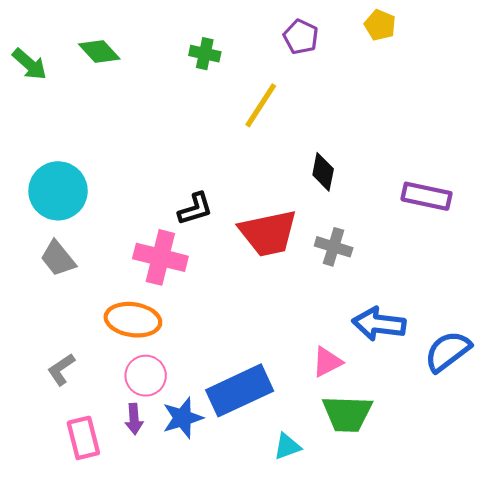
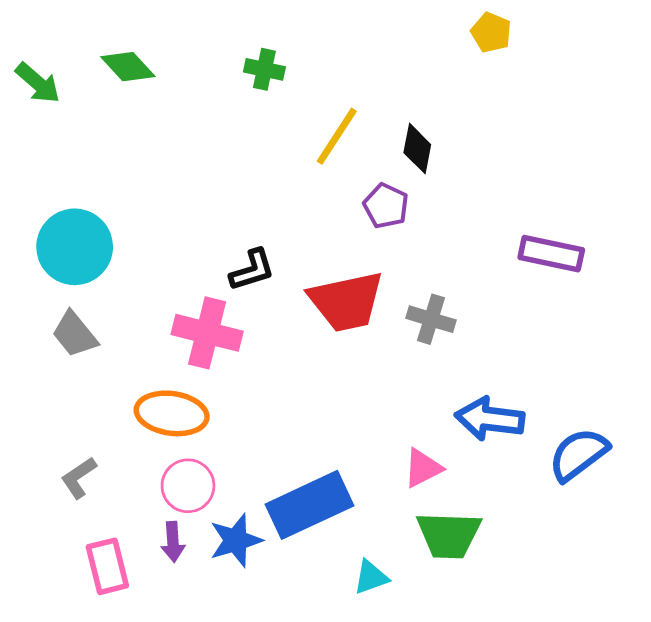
purple pentagon: (301, 37) -> (386, 206), moved
black diamond: (323, 172) -> (417, 149), moved

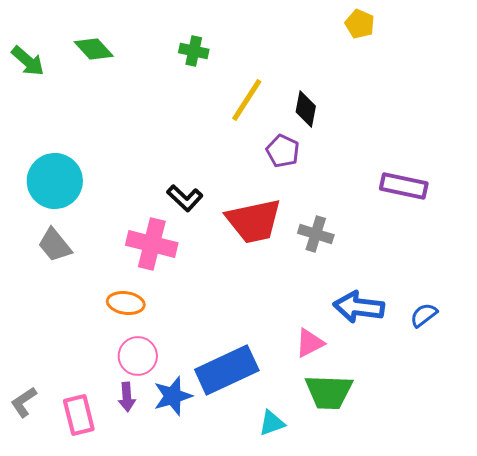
black L-shape: (252, 270) -> (185, 198), turned 60
orange ellipse: (172, 413) -> (126, 303), size x0.7
blue semicircle: (578, 454) -> (424, 315), moved, size x0.6
gray L-shape: (79, 478) -> (24, 402), moved

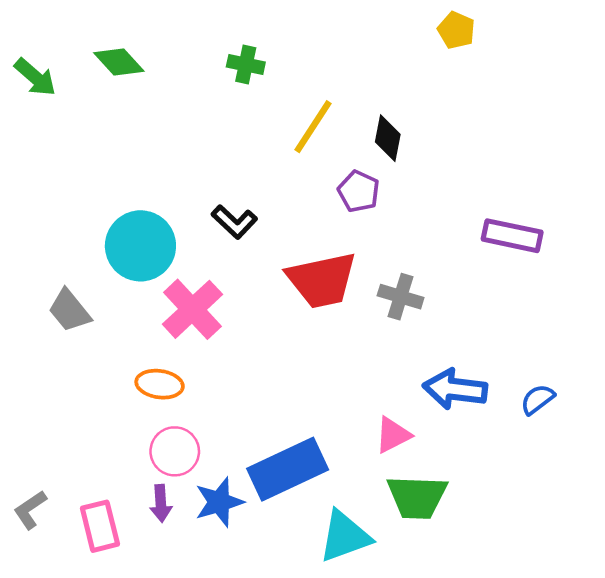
cyan circle: (55, 181) -> (140, 246), moved
black L-shape: (185, 198) -> (234, 222), moved
pink cross: (152, 244) -> (192, 309), turned 33
cyan triangle: (272, 423) -> (345, 536), size x1.6

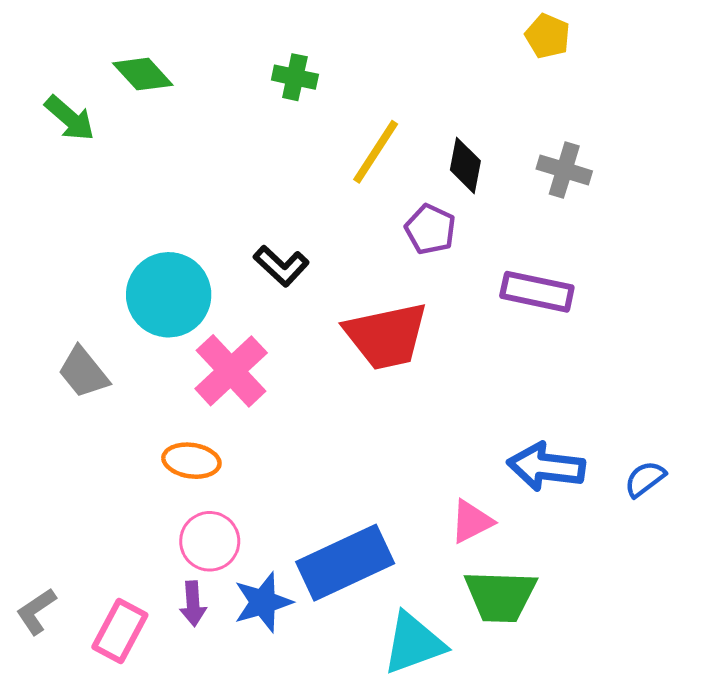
green arrow: (35, 77) -> (70, 118), moved
purple rectangle: (512, 236) -> (537, 292), moved
gray cross: (401, 297) -> (564, 170), moved
pink rectangle: (100, 526) -> (120, 631), turned 42

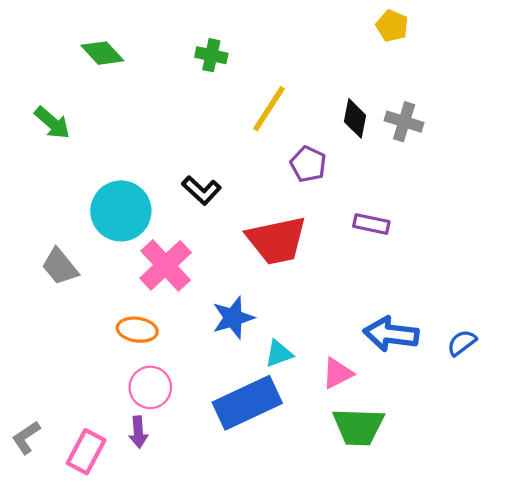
green arrow: (70, 118) -> (52, 123), moved
black diamond: (465, 165) -> (355, 118), moved
purple rectangle: (537, 292) -> (371, 224), moved, size x0.7
blue star: (263, 602) -> (233, 318), moved
cyan triangle: (414, 643) -> (279, 354), moved, size x0.6

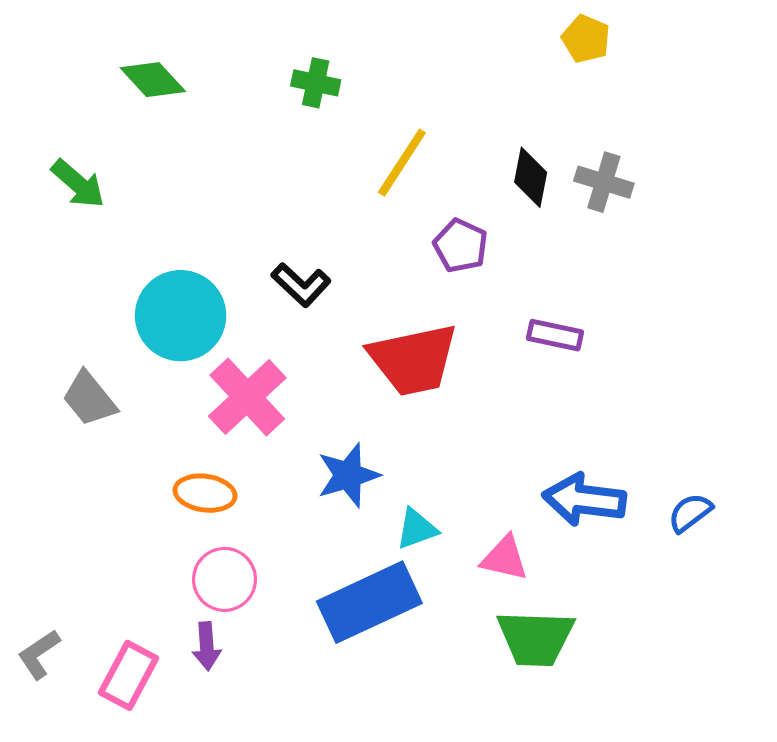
pink triangle: (338, 373) -> (505, 558), turned 40

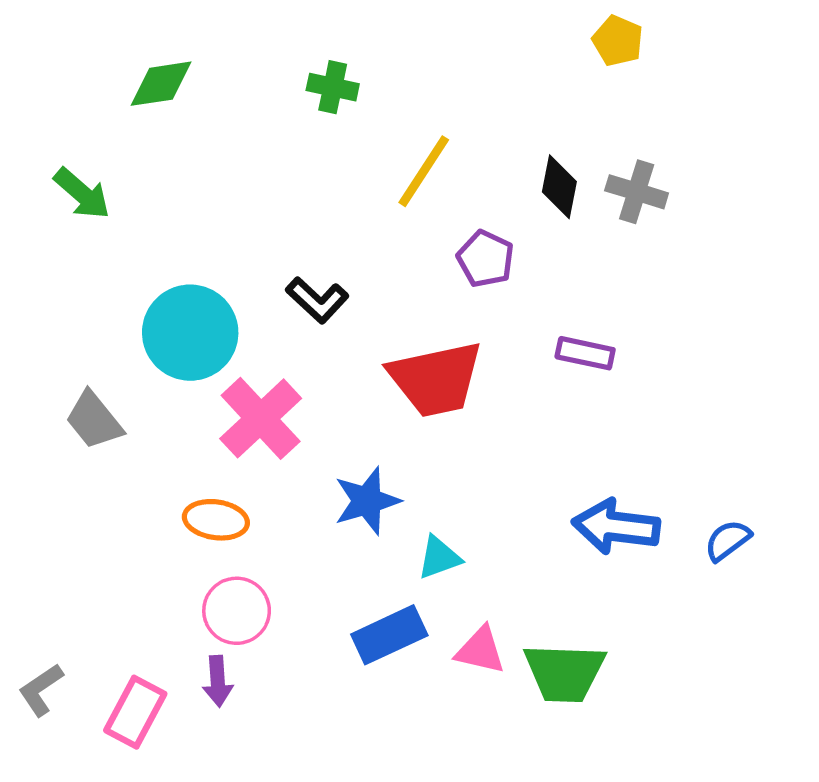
green diamond: (153, 80) -> (161, 84), turned -56
pink triangle: (505, 558) -> (480, 650), moved
blue rectangle: (369, 602) -> (389, 635), size x0.7

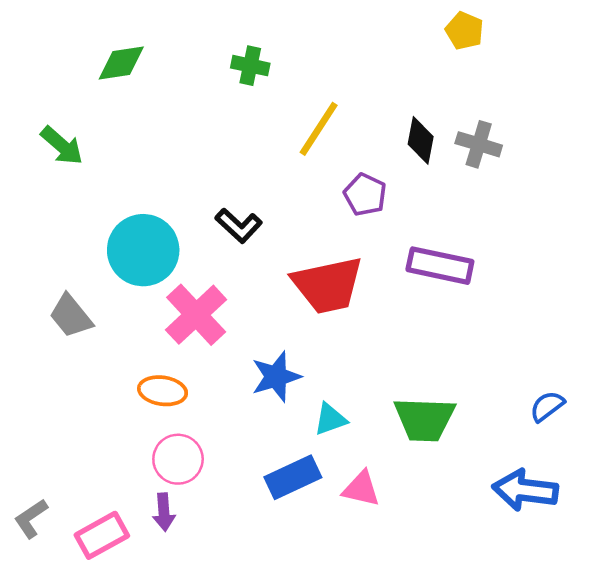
purple rectangle: (585, 353) -> (440, 266), size x1.5
blue arrow: (616, 527) -> (525, 490), moved
green trapezoid: (564, 673) -> (424, 419), moved
pink rectangle: (135, 712) -> (102, 535), turned 33

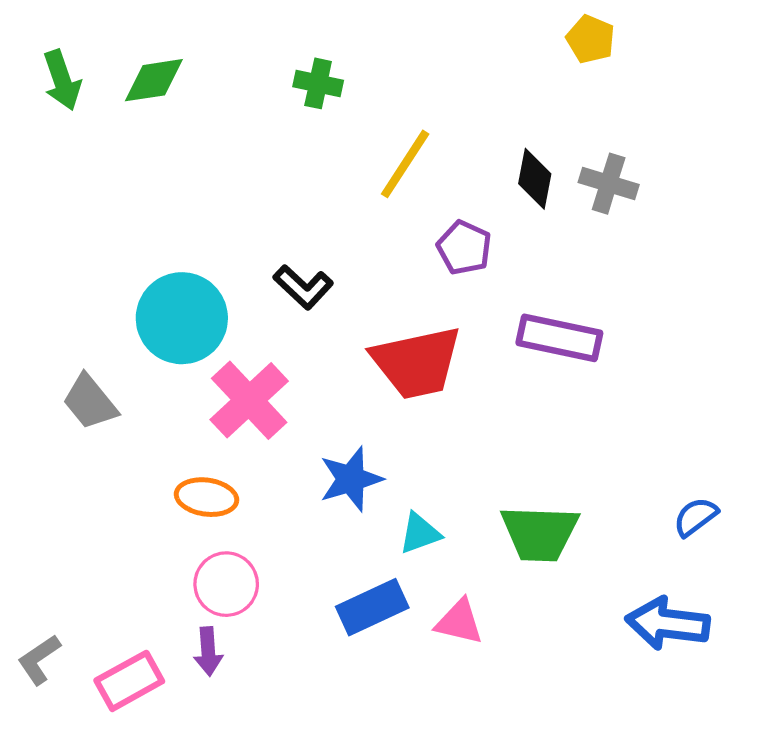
green arrow: (62, 146) -> (62, 80), moved, turned 30

